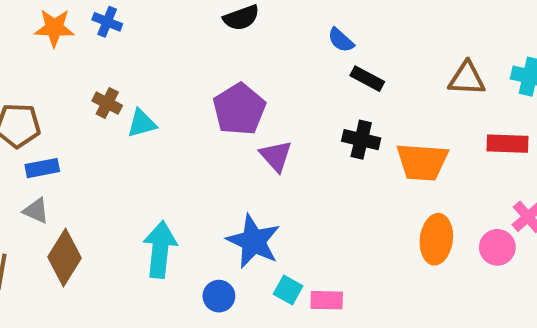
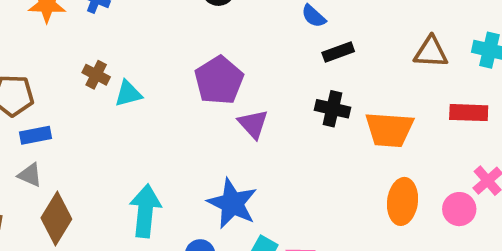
black rectangle: (367, 79) -> (338, 52), turned -48

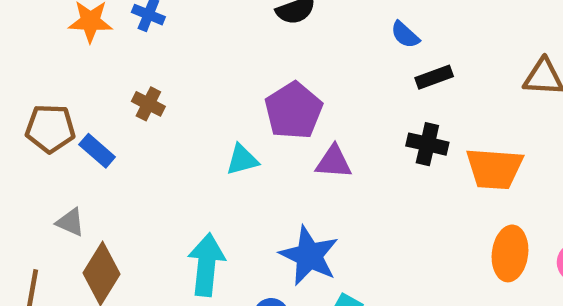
cyan triangle: (128, 94) -> (242, 160), moved
purple triangle: (253, 124) -> (334, 162), turned -44
blue rectangle: (36, 135) -> (97, 151), moved, turned 52

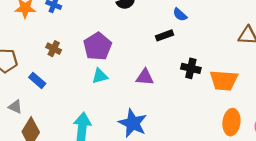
black rectangle: (434, 77) -> (165, 35), moved
purple pentagon: (293, 111) -> (98, 46), moved
blue rectangle: (97, 151) -> (37, 80), moved

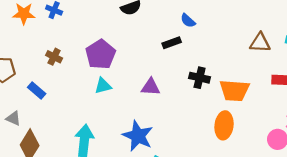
orange ellipse: (231, 122) -> (224, 125), moved

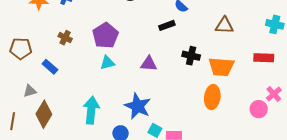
brown triangle: (260, 43) -> (224, 25), moved
gray triangle: (13, 118) -> (30, 91), turned -40

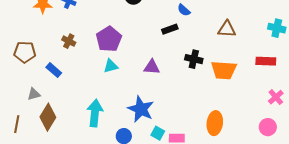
orange ellipse: (212, 97) -> (215, 123), moved
pink circle: (259, 109) -> (268, 127), moved

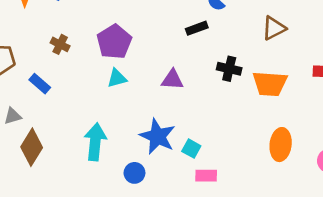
brown triangle: (227, 29) -> (274, 28), turned -30
orange ellipse: (215, 123) -> (281, 145), moved
cyan square: (158, 133) -> (191, 149), moved

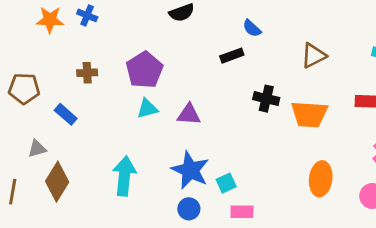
brown cross: (60, 44) -> (87, 73), turned -30
purple triangle: (172, 80) -> (189, 114), moved
cyan square: (191, 149) -> (226, 183), turned 36
blue circle: (134, 173) -> (189, 209), moved

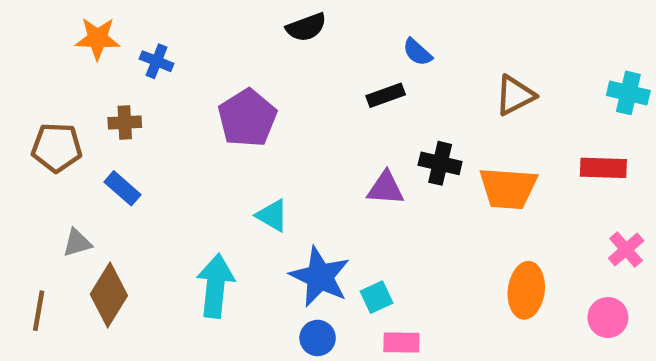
blue cross: (87, 15) -> (157, 61), moved
brown cross: (87, 73) -> (125, 122), moved
cyan triangle: (147, 109) -> (272, 215), moved, turned 45
purple triangle: (189, 114) -> (386, 188), moved

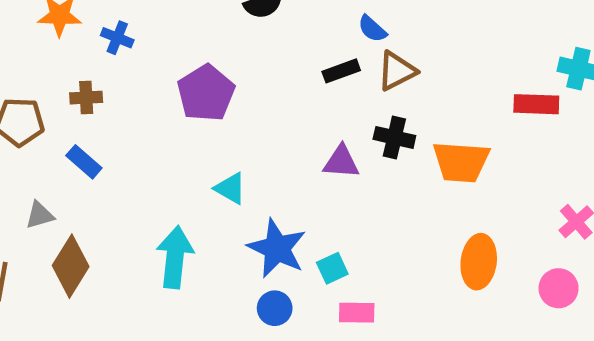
brown triangle: (515, 95) -> (397, 71), moved
red rectangle: (603, 168) -> (536, 104), moved

